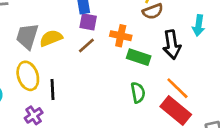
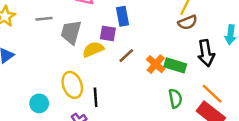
purple square: (88, 22) -> (108, 33), moved
gray trapezoid: (27, 36) -> (71, 32), moved
orange cross: (121, 36) -> (156, 64), moved, turned 30

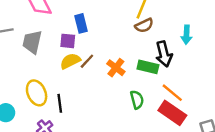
yellow semicircle: (93, 49) -> (70, 61), moved
green rectangle: (175, 65) -> (148, 67), moved

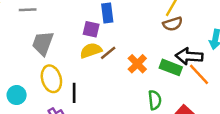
gray trapezoid: (32, 42) -> (43, 43), moved
black arrow: (164, 54) -> (189, 56), turned 100
orange line: (172, 93) -> (199, 74), moved

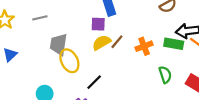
orange cross: (137, 64) -> (144, 46), turned 35
yellow ellipse: (51, 79) -> (69, 61), moved
black line: (74, 93) -> (94, 82), turned 56

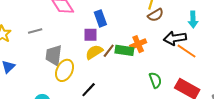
green rectangle: (174, 44) -> (124, 50), moved
orange cross: (144, 46) -> (138, 44), moved
yellow ellipse: (69, 61) -> (65, 70), turned 55

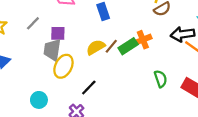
gray line: (35, 31) -> (33, 23), turned -32
purple square: (90, 35) -> (58, 33), moved
green rectangle: (124, 50) -> (128, 46), turned -42

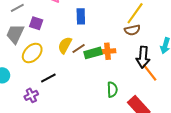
black arrow: (183, 34) -> (143, 57), turned -95
yellow semicircle: (96, 47) -> (65, 45), turned -48
gray trapezoid: (52, 50) -> (15, 34), moved

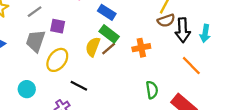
blue rectangle: (81, 16) -> (107, 12), turned -49
green rectangle: (93, 53) -> (109, 34), moved, turned 60
black arrow: (143, 57) -> (183, 30), moved
black line: (48, 78) -> (79, 86), turned 63

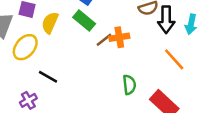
yellow semicircle: (93, 47) -> (50, 23), moved
brown line: (109, 49) -> (104, 40), moved

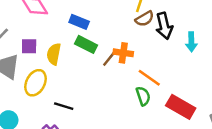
cyan arrow: (191, 24) -> (191, 42), moved
orange cross: (119, 37) -> (123, 53), turned 30
orange line: (174, 59) -> (149, 78), moved

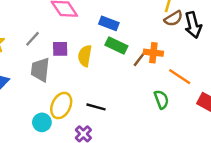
yellow ellipse: (36, 83) -> (61, 106), moved
green semicircle: (143, 96) -> (161, 99), moved

